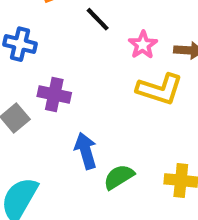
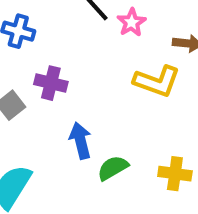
pink star: (143, 45) -> (132, 22), moved

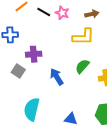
green semicircle: (113, 168) -> (82, 66), moved

